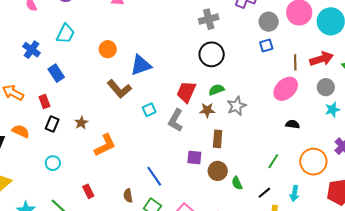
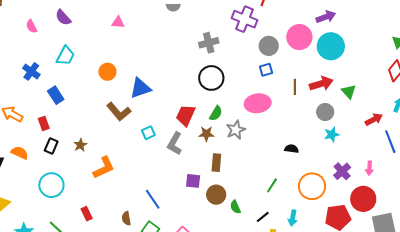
pink ellipse: (286, 89) -> (258, 103), moved, turned 35
green semicircle: (216, 90) -> (216, 113), turned 140
cyan circle: (53, 163) -> (51, 185), size x1.6

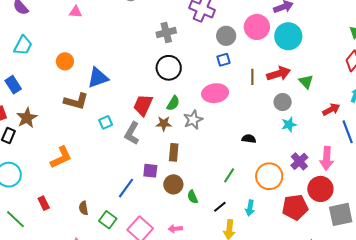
brown L-shape: (119, 112) -> (76, 101), turned -35
brown star: (80, 145) -> (27, 118), moved, size x1.5
pink arrow: (369, 168) -> (327, 158), size x1.6
blue line: (153, 199) -> (126, 188), moved, turned 70

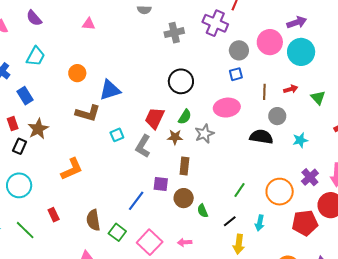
gray cross: (166, 33) -> (174, 33), moved
red arrow: (279, 74) -> (291, 89), size x0.6
gray circle: (283, 102) -> (277, 116), moved
black semicircle: (249, 139) -> (261, 137), moved, size x1.6
brown semicircle: (83, 208) -> (93, 220), size x1.5

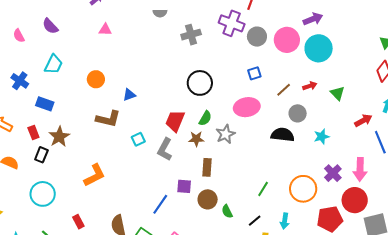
gray circle: (239, 50) -> (257, 37), moved
blue triangle: (110, 90) -> (129, 95), size x0.6
brown line: (264, 92) -> (284, 90), turned 49
blue rectangle: (25, 96) -> (45, 104), turned -36

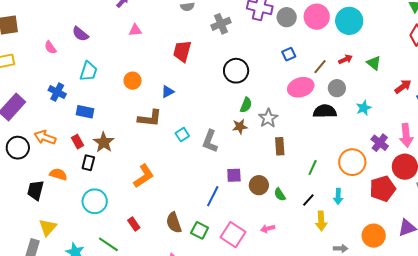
pink ellipse: (247, 107) -> (301, 87), moved
red trapezoid: (175, 121) -> (182, 51), moved
brown rectangle: (207, 167) -> (280, 146), moved

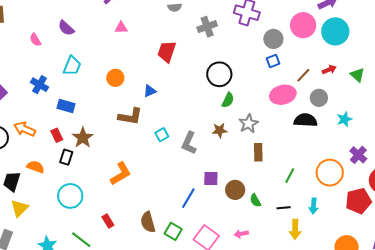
gray circle: (287, 17) -> (273, 39), moved
green semicircle: (246, 105) -> (228, 100), moved
black line: (308, 200) -> (284, 208), turned 40
yellow triangle: (48, 227) -> (20, 208), moved

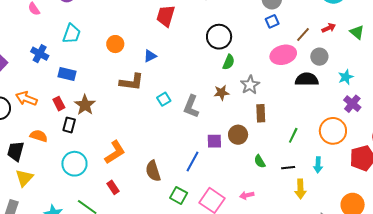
purple cross: (358, 155) -> (352, 104), moved
orange L-shape: (121, 174) -> (115, 152), moved
brown circle: (235, 190) -> (238, 135), moved
brown semicircle: (148, 222) -> (153, 171), moved

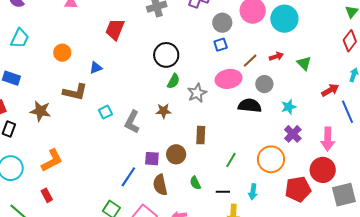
gray star: (250, 85) -> (197, 93), moved
brown star: (85, 105) -> (40, 111), moved, turned -30
brown semicircle: (153, 171) -> (160, 185), moved

